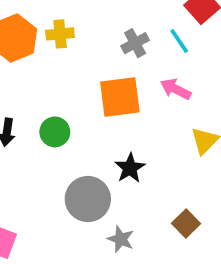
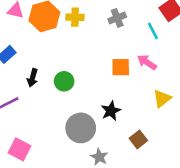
gray cross: (135, 43) -> (117, 18), moved
orange square: (120, 97) -> (121, 67), moved, size x0.7
brown square: (186, 223) -> (138, 139), moved

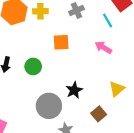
orange square: (121, 67) -> (61, 42), moved
yellow triangle: (162, 99) -> (117, 89), moved

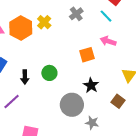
yellow cross: (40, 11) -> (44, 22), turned -32
orange square: (61, 42) -> (87, 55), moved

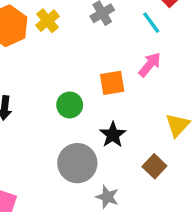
pink arrow: (108, 41) -> (150, 65), turned 105
green circle: (49, 73) -> (70, 105), moved

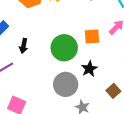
green circle: (70, 105) -> (64, 48), size x1.6

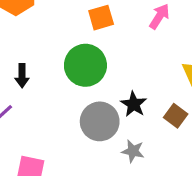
orange square: (92, 37) -> (101, 18), moved
black star: (89, 69) -> (134, 104), moved

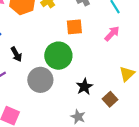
black arrow: (22, 76) -> (16, 54), turned -40
gray circle: (100, 121) -> (40, 80), moved

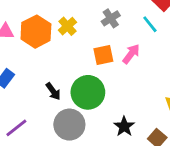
pink arrow: (112, 34) -> (131, 54), moved
black arrow: (16, 54) -> (53, 91), moved

